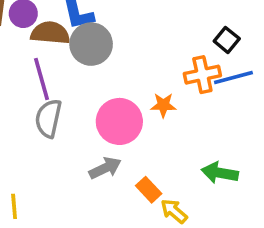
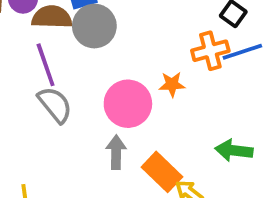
gray semicircle: (48, 118) -> (55, 105), turned 132
gray arrow: (105, 168) -> (116, 152), turned -60
orange rectangle: (149, 190) -> (162, 172), size x1.5

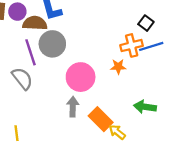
gray circle: (94, 26) -> (52, 44), moved
orange star: (172, 84) -> (118, 67), moved
gray semicircle: (55, 105) -> (22, 79), moved

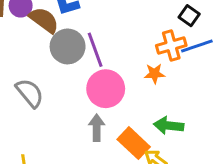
brown semicircle: (35, 23) -> (44, 20), turned 35
purple line: (30, 52) -> (95, 50), moved
green arrow: (145, 107) -> (169, 126), moved

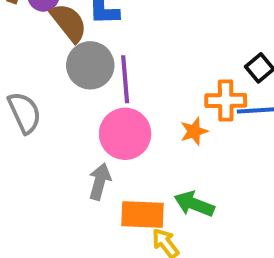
orange star: (155, 74) -> (194, 131), turned -30
orange rectangle: (134, 143) -> (142, 214), turned -56

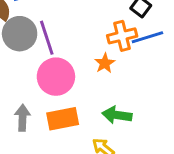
gray arrow: (100, 181) -> (22, 118), moved
orange rectangle: (142, 214) -> (63, 119), moved

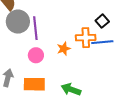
orange star: (105, 63) -> (64, 49), moved
pink circle: (56, 77) -> (36, 55), size x0.6

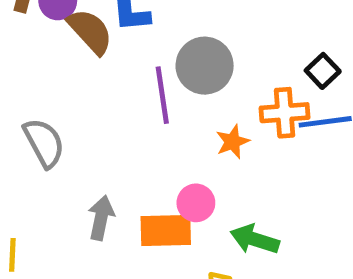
gray circle: (18, 22) -> (205, 66), moved
pink circle: (36, 55) -> (196, 203), moved

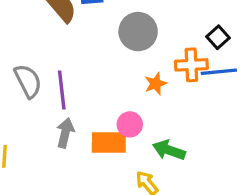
purple line: (162, 95) -> (62, 90), moved

